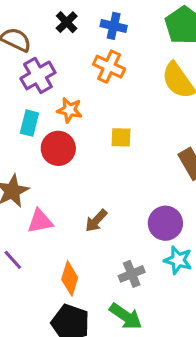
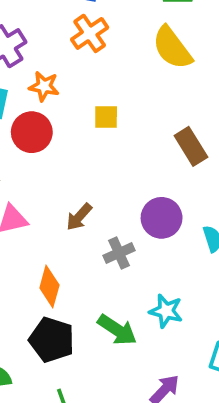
orange cross: (109, 67) -> (90, 33), turned 32
cyan star: (178, 260) -> (166, 311), moved
gray cross: (132, 274) -> (119, 253), moved

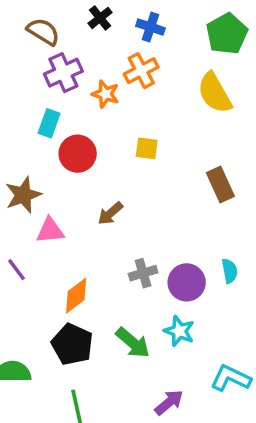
orange star: (44, 86) -> (105, 94), moved
brown arrow: (79, 217) -> (110, 213), moved
purple circle: (162, 218) -> (187, 282), moved
orange diamond: (49, 286) -> (76, 296), turned 30

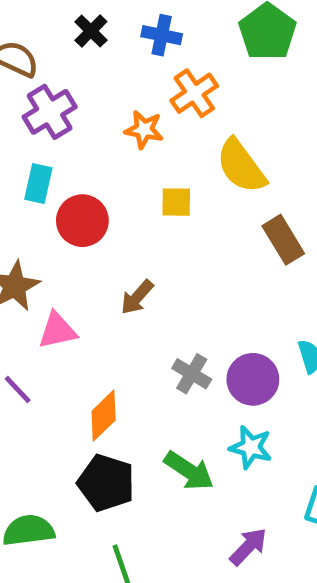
orange cross: (141, 71) -> (194, 93), moved
yellow semicircle: (215, 93) -> (241, 166), moved
orange star: (105, 94) -> (144, 130), moved
gray cross: (143, 273) -> (192, 374), turned -36

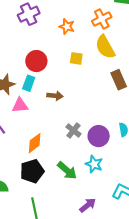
orange cross: (194, 93) -> (102, 19), moved
cyan rectangle: (38, 184) -> (29, 83), moved
brown arrow: (137, 297) -> (55, 96), turned -133
black pentagon: (106, 483) -> (32, 171), turned 30

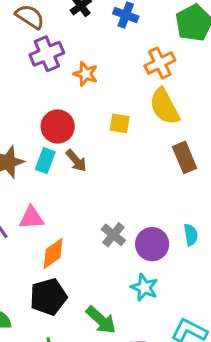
orange star: (67, 27) -> (86, 74), moved
brown arrow: (55, 96) -> (76, 161), moved, turned 42
pink triangle: (20, 105) -> (31, 218), moved
green arrow: (67, 171) -> (101, 320), moved

